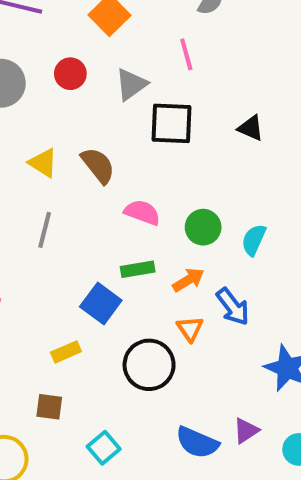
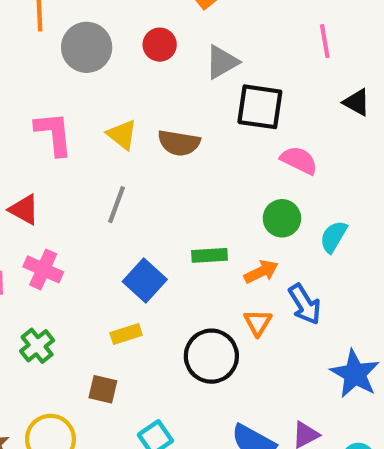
pink line: (186, 54) -> (325, 41), moved
black triangle: (251, 128) -> (357, 102), moved
brown semicircle: (98, 165) -> (179, 143), turned 132
pink semicircle: (142, 212) -> (299, 160), moved
blue square: (101, 303) -> (145, 280), moved

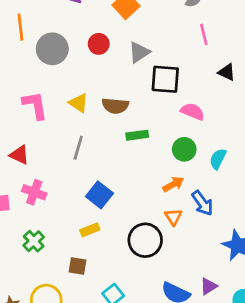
green rectangle: (209, 255) -> (137, 135), moved

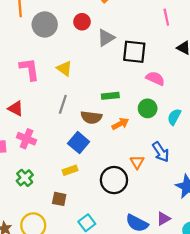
gray triangle: (139, 52) -> (106, 38), moved
brown semicircle: (115, 106) -> (91, 117), moved
orange arrow: (173, 184) -> (120, 124), moved

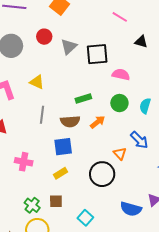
pink line: (166, 17) -> (120, 17), turned -35
pink cross: (27, 139) -> (24, 162), moved
blue square: (79, 143) -> (63, 147), turned -36
green cross: (25, 178) -> (32, 205), moved

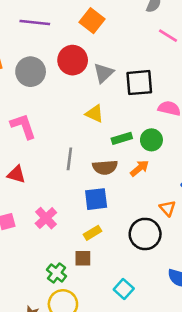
red circle: (44, 37) -> (73, 60), size x1.5
yellow triangle: (37, 82) -> (95, 114), moved
green circle: (119, 103) -> (151, 140), moved
pink cross: (24, 162) -> (46, 218), turned 36
brown square: (56, 201) -> (83, 258), moved

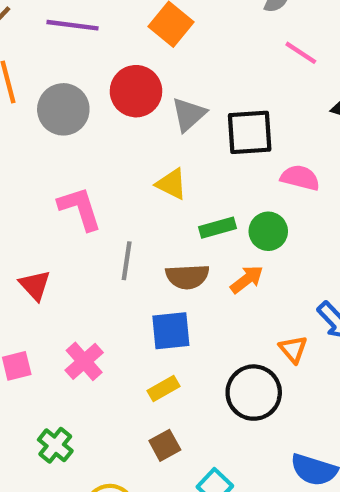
pink L-shape: (23, 126) -> (80, 208), moved
red triangle: (16, 174) -> (35, 285), turned 30
brown square: (83, 258) -> (165, 445), moved, turned -30
green cross: (57, 273) -> (55, 445), moved

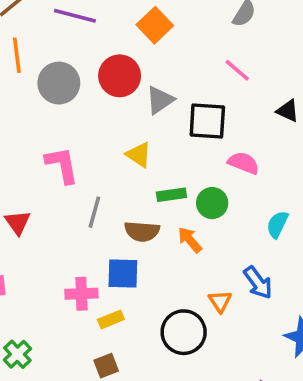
pink line: (301, 53) -> (237, 70), moved
orange arrow: (247, 279) -> (190, 240), turned -100
pink cross: (84, 361) -> (81, 294), moved, turned 32

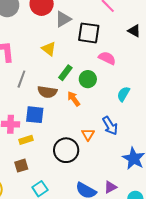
green rectangle: (171, 195) -> (65, 73), turned -49

